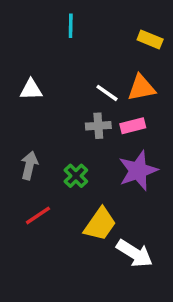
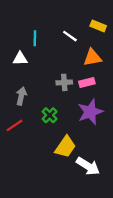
cyan line: (71, 26) -> (35, 38), moved
white line: (107, 93) -> (70, 36), moved
gray arrow: (29, 165) -> (21, 96), moved
red line: (38, 215) -> (14, 125), moved

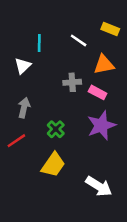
white triangle: (20, 59) -> (23, 66), turned -42
gray cross: (64, 82) -> (72, 82), moved
pink rectangle: (87, 82) -> (98, 92), turned 42
yellow trapezoid: (65, 147) -> (53, 165), moved

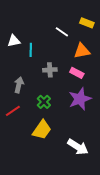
cyan line: (39, 43) -> (31, 50), moved
white triangle: (23, 66) -> (14, 41), moved, turned 32
gray cross: (72, 82) -> (50, 70), moved

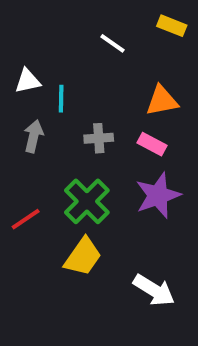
yellow rectangle: (87, 23) -> (172, 26), moved
white line: (62, 32) -> (113, 43), moved
gray arrow: (19, 85) -> (34, 136), moved
green cross: (44, 102) -> (87, 201), size x1.6

